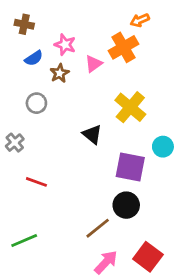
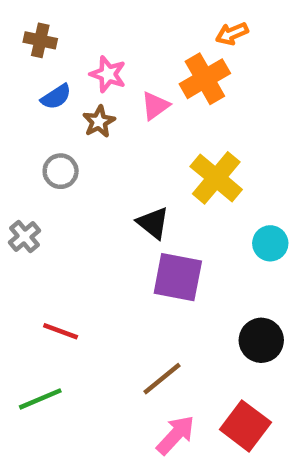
purple square: (130, 167) -> (178, 277), moved
red line: (36, 182) -> (61, 331), moved
black circle: (126, 205) -> (261, 340), moved

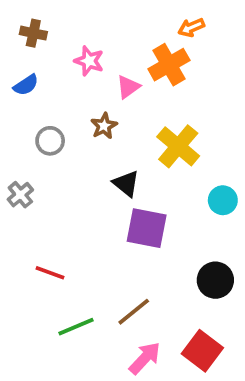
blue semicircle: (56, 97) -> (26, 85), moved
brown star: (99, 122) -> (104, 126), moved
green line: (40, 399) -> (76, 327), moved

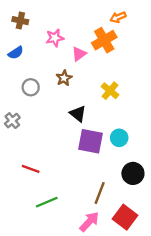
pink star: (89, 61) -> (55, 38), turned -30
yellow cross: (178, 146) -> (110, 91), size x0.7
cyan circle: (223, 200) -> (119, 138), moved
brown line: (134, 312) -> (100, 193), moved, turned -30

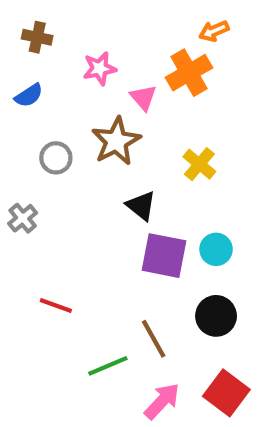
pink triangle: (79, 54) -> (143, 98), turned -35
brown star: (64, 78) -> (116, 141), size x1.6
black circle: (133, 173) -> (216, 316), moved
brown line: (100, 193) -> (154, 339), moved, turned -50
green line: (47, 202) -> (108, 366), moved

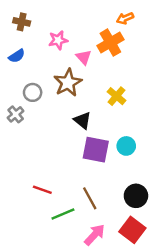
gray cross: (23, 218) -> (16, 114), moved
red line: (56, 305) -> (42, 190), moved
black circle: (216, 316) -> (136, 196), moved

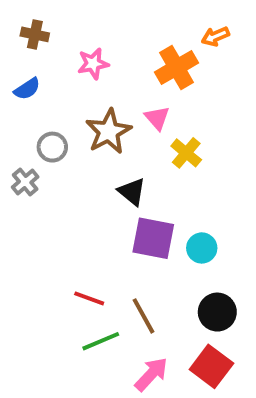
orange arrow: (125, 18) -> (215, 36), moved
pink triangle: (84, 57) -> (157, 118), moved
cyan circle: (126, 146) -> (202, 248), moved
red line: (42, 190) -> (89, 298), moved

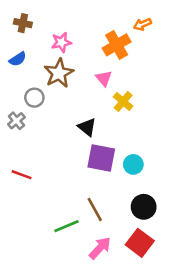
brown star: (109, 132) -> (59, 73), moved
red line: (89, 298) -> (22, 175), moved

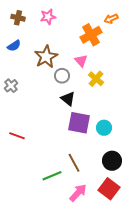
pink star: (61, 42) -> (48, 17), moved
gray circle: (34, 98) -> (62, 76), moved
gray cross: (16, 121) -> (11, 86), moved

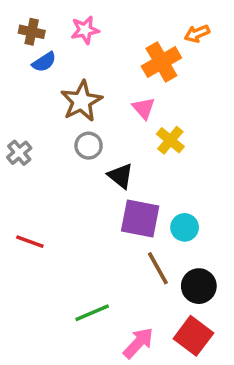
blue semicircle: (14, 46) -> (44, 62), moved
gray circle: (62, 76) -> (89, 146), moved
brown line: (74, 163) -> (158, 268), moved

